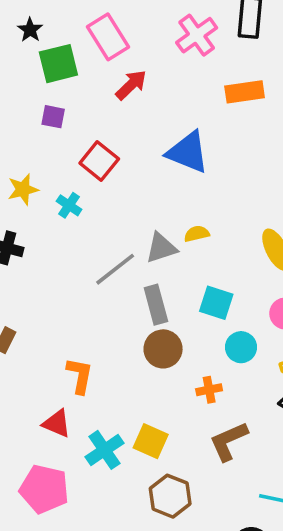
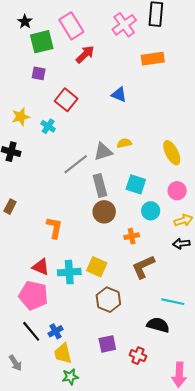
blue triangle: (188, 152) -> (119, 95), size x0.6
red triangle: (57, 423) -> (41, 267), moved
cyan cross: (105, 450) -> (69, 272), turned 30

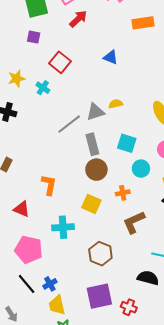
red triangle: (41, 267) -> (22, 209), moved
yellow square: (97, 267) -> (91, 204), moved
purple square: (107, 344) -> (99, 296), size x1.5

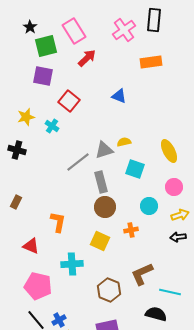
purple square: (34, 37) -> (43, 76), size x1.5
cyan square: (127, 143) -> (135, 169), moved
brown L-shape: (134, 222) -> (142, 274), moved

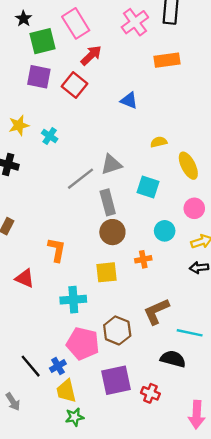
red square: (69, 101) -> (75, 85), moved
yellow semicircle: (124, 142) -> (159, 142), moved
yellow square: (100, 241) -> (107, 272), turned -30
pink pentagon: (38, 286) -> (83, 343), moved

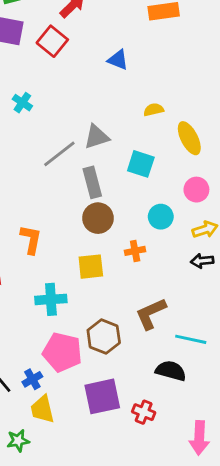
green star: (75, 417) -> (18, 441), moved

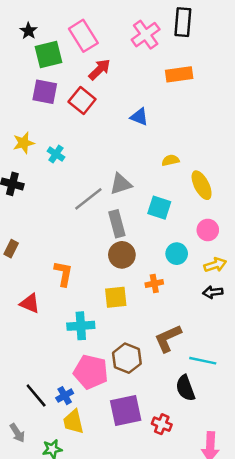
black semicircle: (171, 371) -> (185, 388), turned -125

